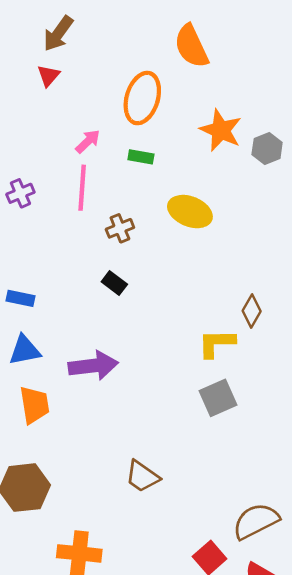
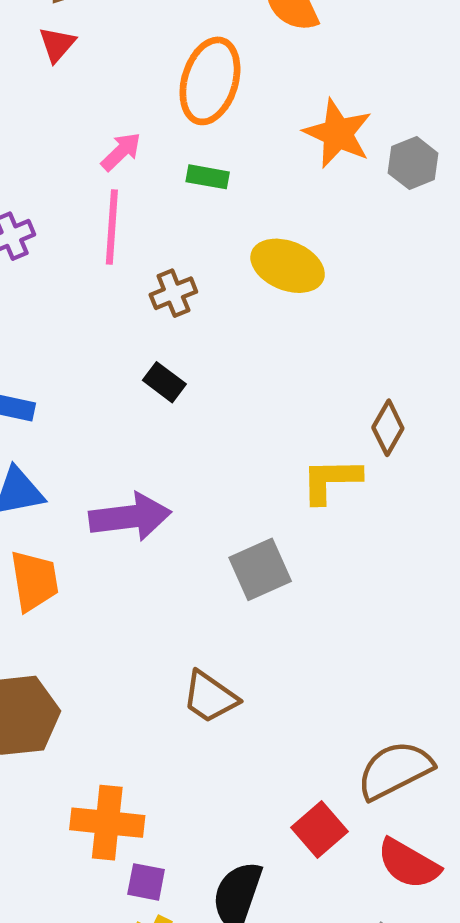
gray square: (218, 398) -> (260, 569), moved

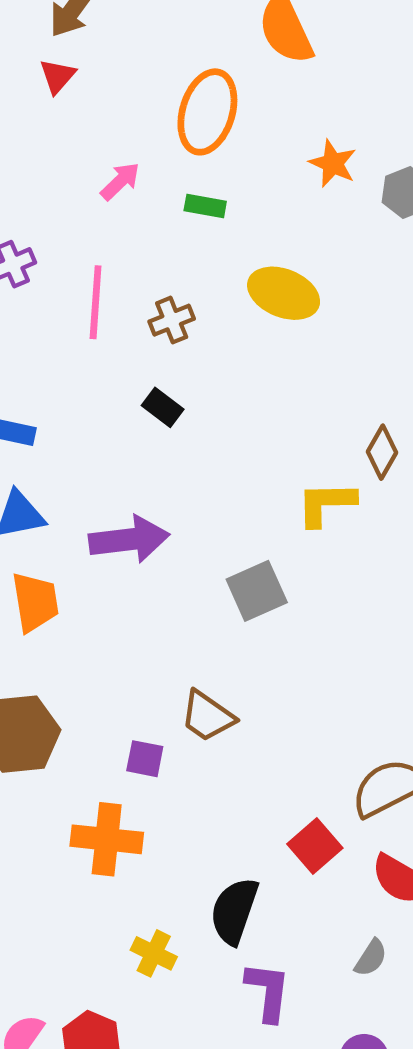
orange star: (338, 133) -> (333, 163), size x0.7
pink line: (112, 227) -> (96, 302), moved
purple square: (146, 882) -> (145, 759), moved

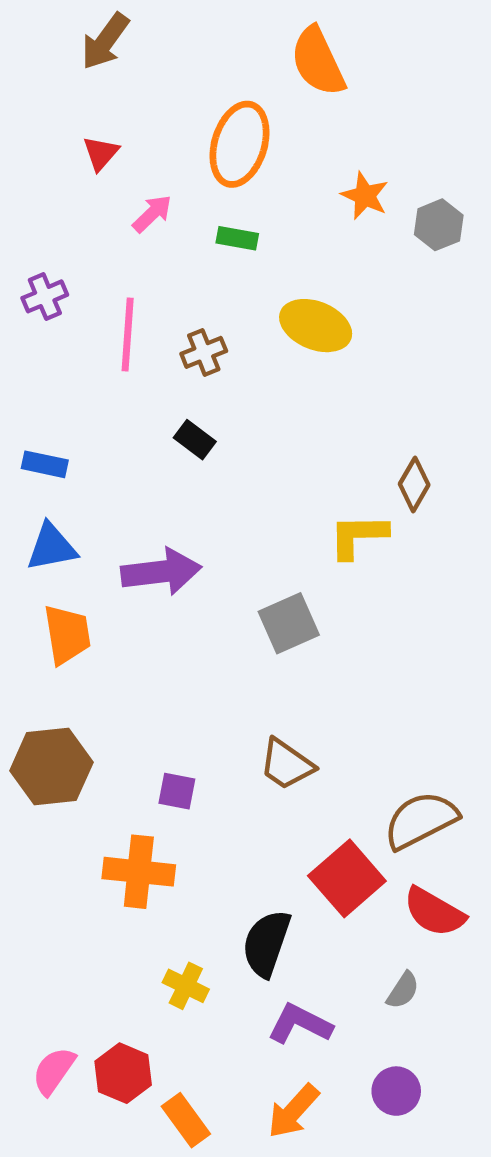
red triangle: (58, 76) -> (101, 153), moved
brown trapezoid: (207, 716) -> (287, 764), moved
red square: (315, 846) -> (347, 878), size x1.4
purple L-shape: (268, 991) -> (300, 1024), turned -70

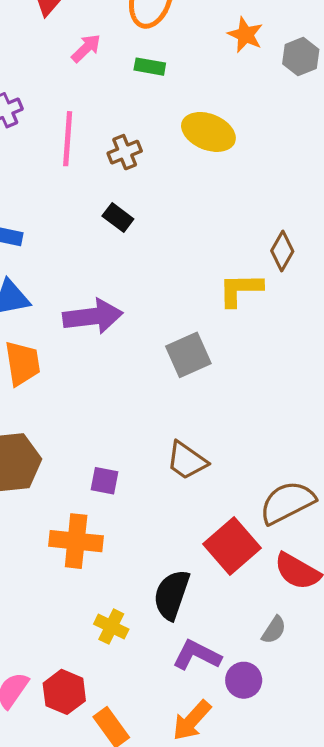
purple circle: (396, 1091) -> (244, 680), moved

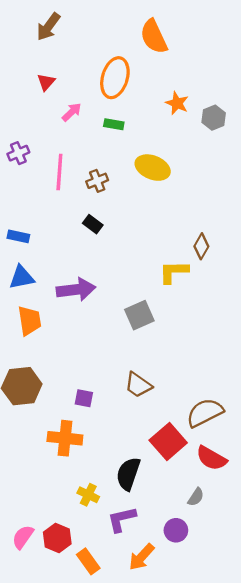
purple L-shape: (197, 655) -> (122, 519), moved, turned -40

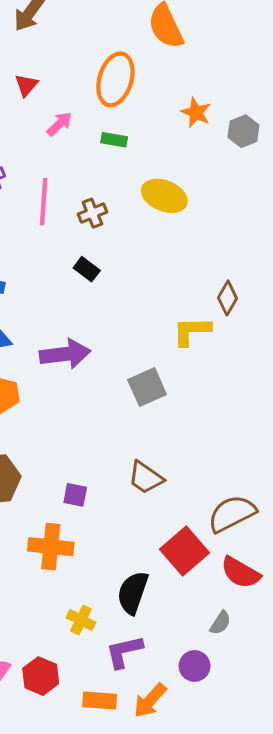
orange rectangle: (88, 561) -> (100, 700), moved, turned -50

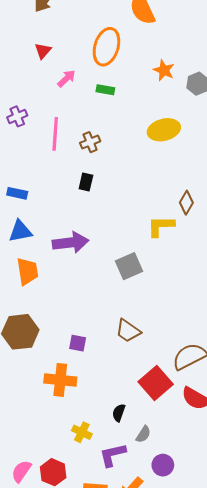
yellow ellipse: (164, 196) -> (164, 130), moved, turned -36
black rectangle: (87, 269) -> (86, 182), turned 66
black semicircle: (133, 593) -> (119, 413), size x0.6
gray semicircle: (220, 623) -> (143, 434), moved

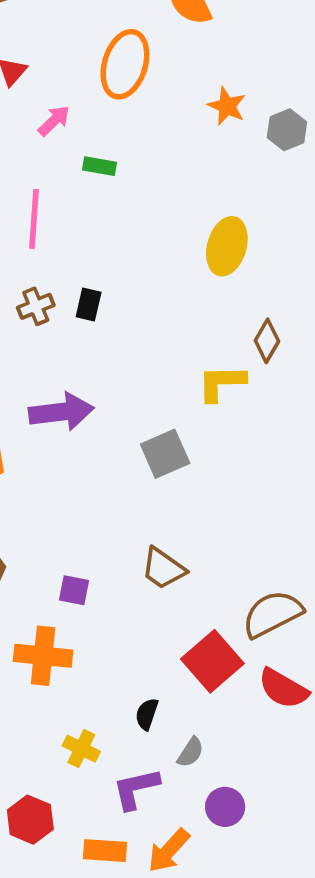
green rectangle: (105, 90) -> (99, 166), moved
yellow ellipse: (164, 130) -> (227, 246), moved, turned -60
brown cross: (90, 142) -> (36, 306), moved

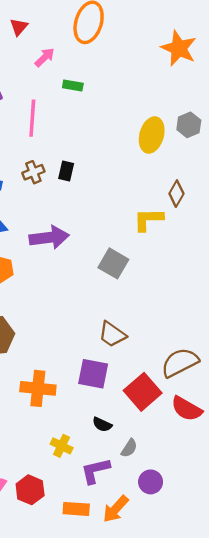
orange star: (227, 106) -> (179, 48), moved, size x1.5
gray hexagon: (287, 130) -> (189, 125), moved
gray square: (165, 454) -> (113, 263), turned -36
purple square: (74, 590) -> (93, 374), moved, size x1.6
black semicircle: (147, 714) -> (102, 424), turned -84

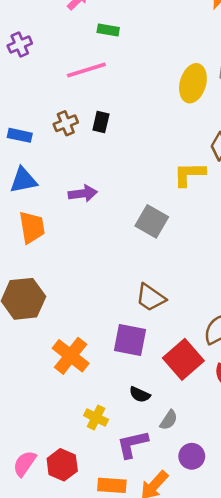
pink line: (32, 118) -> (86, 70), moved, turned 69
purple arrow: (49, 238) -> (83, 193), size x0.7
orange cross: (38, 388) -> (71, 356), turned 32

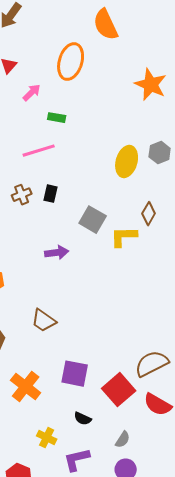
purple arrow: (83, 193) -> (57, 253), moved
gray square: (152, 221) -> (93, 220), moved
brown trapezoid: (151, 298) -> (44, 321), moved
gray semicircle: (169, 420) -> (123, 440), moved

